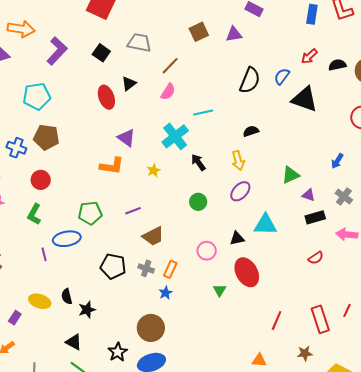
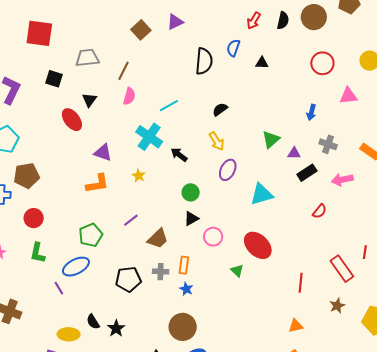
black semicircle: (337, 65) -> (283, 20), turned 132
black triangle: (305, 99) -> (262, 63), size x0.5
black triangle: (237, 238) -> (191, 219), moved

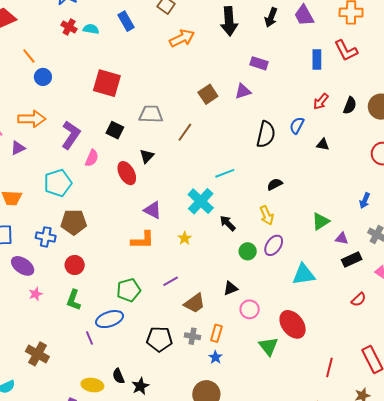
pink semicircle: (129, 96) -> (92, 158), moved
green circle: (191, 192) -> (248, 251), moved
green triangle: (237, 271) -> (268, 346), size x1.5

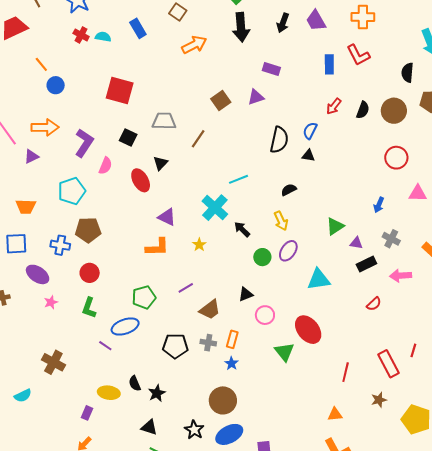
black triangle: (323, 144) -> (308, 156), moved
purple line: (89, 338) -> (105, 346), turned -32

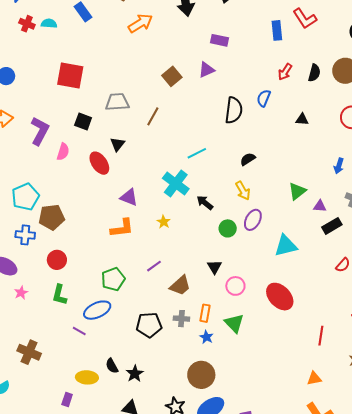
black triangle: (308, 156) -> (302, 119), moved
cyan pentagon: (72, 191) -> (25, 197), moved
black triangle: (246, 294) -> (214, 267), turned -35
green triangle: (284, 352) -> (234, 323), moved

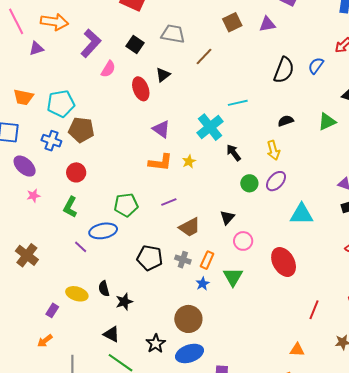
green triangle: (297, 191) -> (327, 122), moved
orange L-shape: (122, 228) -> (160, 162), moved

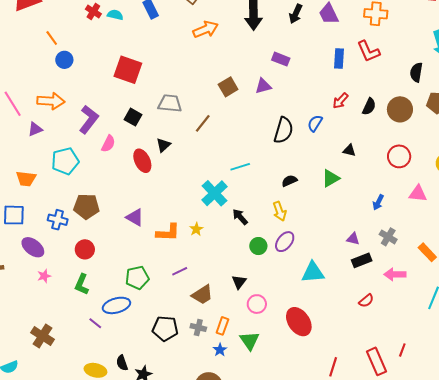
cyan pentagon: (61, 104) -> (65, 161), moved
purple triangle: (161, 129) -> (135, 217), moved

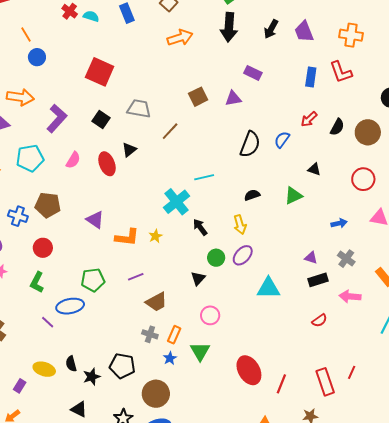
pink semicircle: (108, 144) -> (73, 160), moved
blue arrow: (378, 202) -> (339, 223), turned -133
black triangle: (239, 282) -> (198, 278), moved
red ellipse: (299, 322) -> (249, 370), moved
black pentagon: (165, 328) -> (122, 366), moved

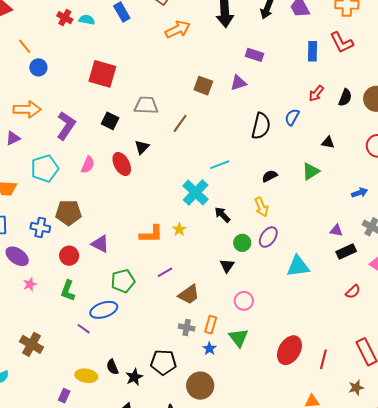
brown square: (198, 97) -> (203, 86), turned -36
purple triangle: (95, 220) -> (100, 244), moved
red ellipse: (249, 370) -> (289, 350), turned 68

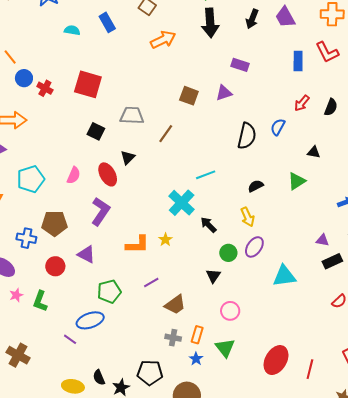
red cross: (65, 18) -> (45, 88), moved
purple L-shape: (66, 126) -> (101, 211), moved
green L-shape: (68, 291) -> (40, 301), moved

